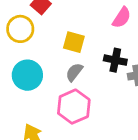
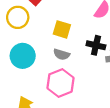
gray semicircle: (74, 72) -> (62, 54), turned -112

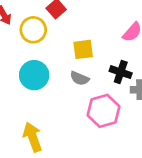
yellow square: (62, 29) -> (83, 49), turned -30
pink hexagon: (60, 83) -> (104, 111), moved

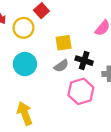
black cross: (121, 72) -> (84, 61), moved
gray semicircle: (80, 78) -> (61, 66), turned -56

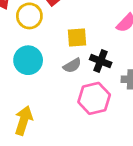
yellow arrow: (25, 113) -> (24, 120), turned 35

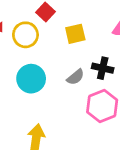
yellow square: (77, 37) -> (75, 34), moved

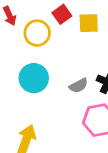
yellow square: (75, 34) -> (89, 23), moved

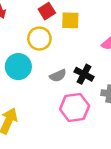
yellow circle: (37, 33) -> (39, 39), moved

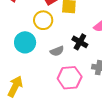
black cross: (84, 74) -> (80, 42), moved

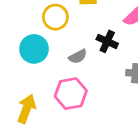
pink hexagon: (70, 78) -> (71, 94), moved

